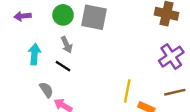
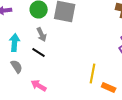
gray semicircle: (46, 90) -> (17, 66), moved

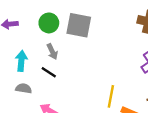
gray semicircle: (17, 66) -> (24, 88), turned -48

